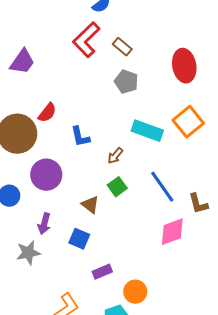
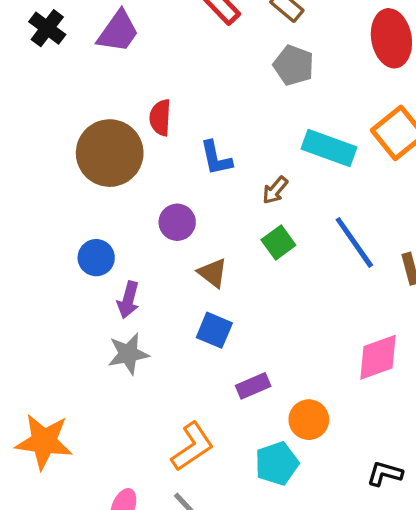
red semicircle: (47, 113) -> (160, 118), turned 145
purple circle: (46, 175) -> (177, 222), moved, size x0.7
brown triangle: (90, 205) -> (213, 273), moved
purple arrow: (44, 224) -> (128, 300), moved
pink diamond: (172, 232) -> (378, 357), moved

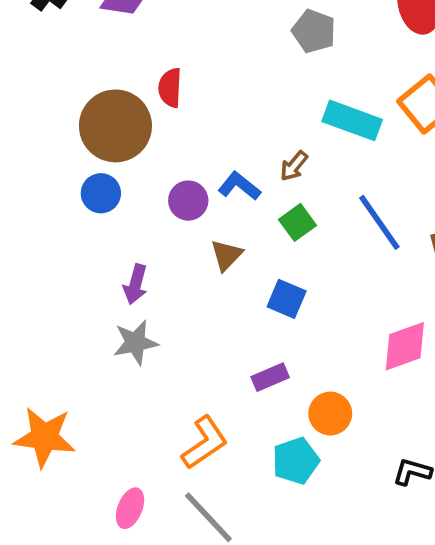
blue L-shape: (216, 158) -> (239, 186), moved, turned 141
blue circle: (96, 258) -> (101, 193), moved
brown triangle: (213, 273) -> (226, 255), turned 36
blue square: (214, 330) -> (287, 299), moved

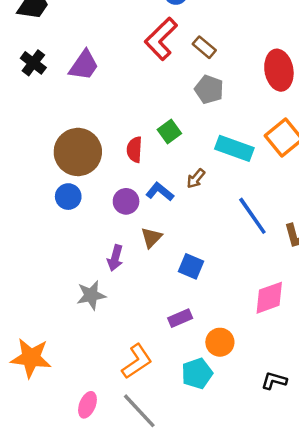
red semicircle: (170, 88) -> (134, 150), moved
green square: (297, 222) -> (169, 132), moved
purple arrow: (135, 284) -> (115, 258), moved

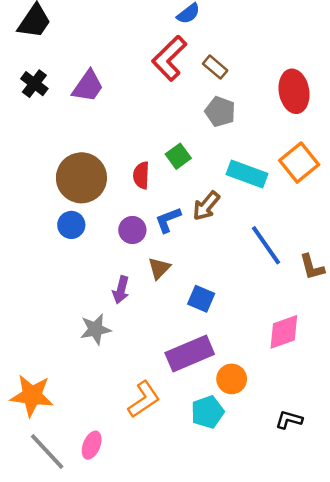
brown arrow: (196, 178) -> (206, 206), size x1.4
blue L-shape: (160, 192) -> (168, 220), turned -60
purple rectangle: (180, 318) -> (190, 353), size x1.8
gray line: (139, 411) -> (47, 451), moved

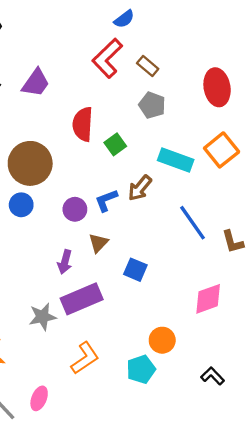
red semicircle: (141, 175) -> (83, 124), moved, size x1.4
gray star: (95, 329) -> (42, 317), moved
purple rectangle: (190, 353) -> (82, 299), moved
black L-shape: (289, 420) -> (213, 376), turned 30

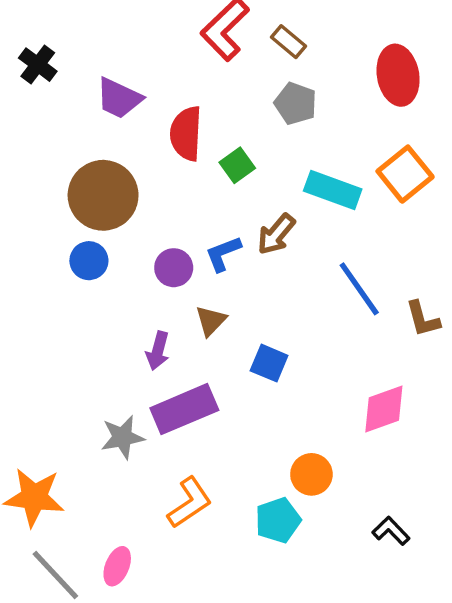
purple trapezoid: (36, 83) -> (119, 98), moved, turned 80

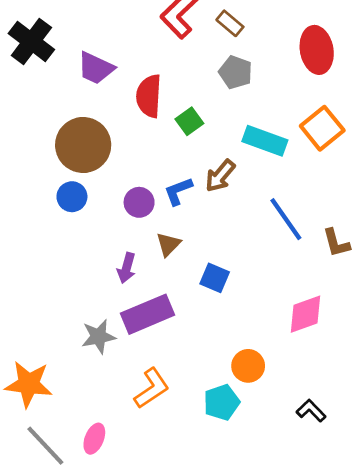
black cross: (38, 65) -> (31, 42), size x1.5

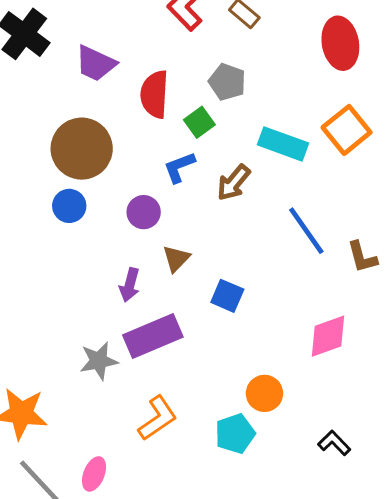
gray pentagon: (236, 72) -> (227, 82), moved
blue L-shape: (178, 191) -> (179, 167), moved

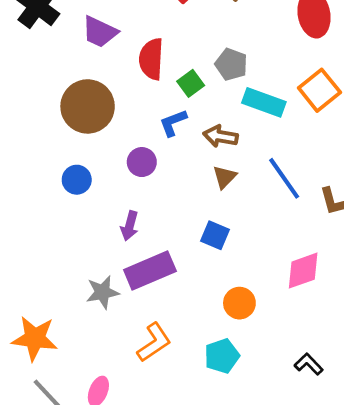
gray pentagon: (227, 82) -> (231, 64), moved
brown arrow: (233, 183) -> (220, 136), turned 60
blue circle: (69, 206) -> (77, 180), moved
brown triangle: (176, 259) -> (225, 177), moved
orange circle: (264, 393) -> (239, 303), moved

